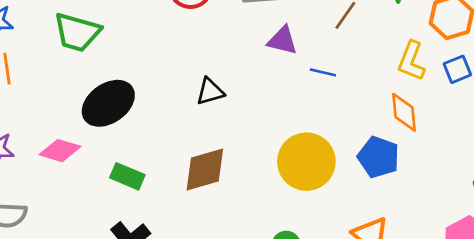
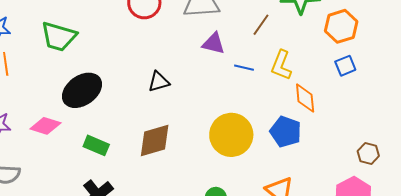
yellow L-shape: (411, 61) -> (281, 65), moved

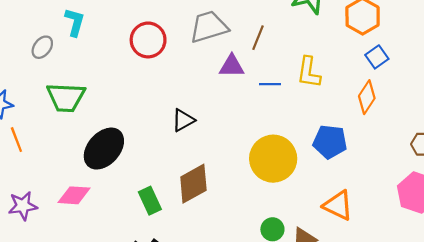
brown line: (261, 25) -> (258, 38), moved
orange diamond: (305, 98) -> (367, 97), moved, turned 52
green rectangle: (96, 145) -> (150, 201), moved, turned 55

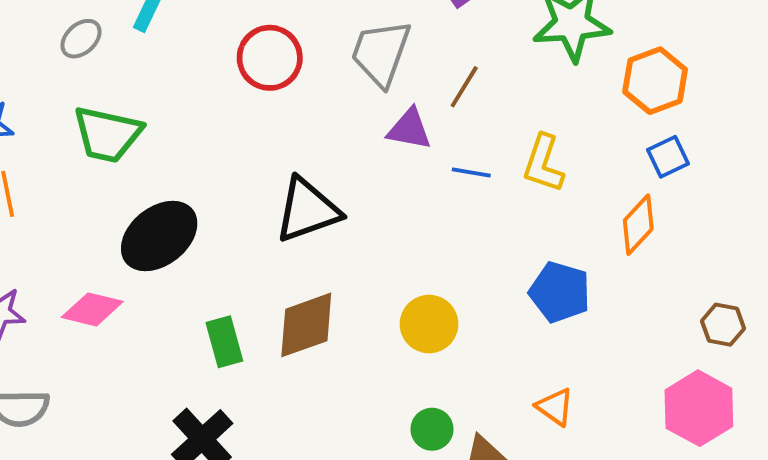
gray trapezoid: (209, 27) -> (381, 53), turned -63
black triangle: (183, 120) -> (307, 210), size x1.6
yellow circle: (273, 159) -> (429, 324), moved, size x0.7
orange triangle: (338, 205) -> (555, 407), size x0.7

